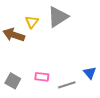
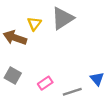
pink rectangle: (42, 77) -> (45, 83), turned -40
gray square: (13, 81) -> (13, 76), moved

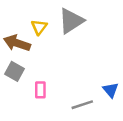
gray square: (13, 76) -> (14, 71), moved
pink rectangle: (45, 83) -> (40, 90), moved, turned -56

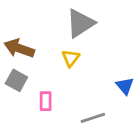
yellow triangle: (39, 27) -> (71, 58), moved
blue triangle: (111, 90) -> (125, 86), moved

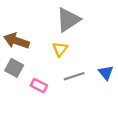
pink rectangle: (46, 101) -> (39, 86), turned -63
gray line: (93, 118) -> (74, 76), moved

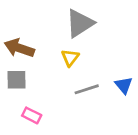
gray square: (14, 68) -> (17, 80), turned -30
pink rectangle: (39, 86) -> (32, 115), moved

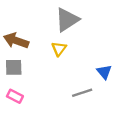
gray line: (87, 89) -> (82, 93), moved
pink rectangle: (32, 115) -> (15, 96), moved

